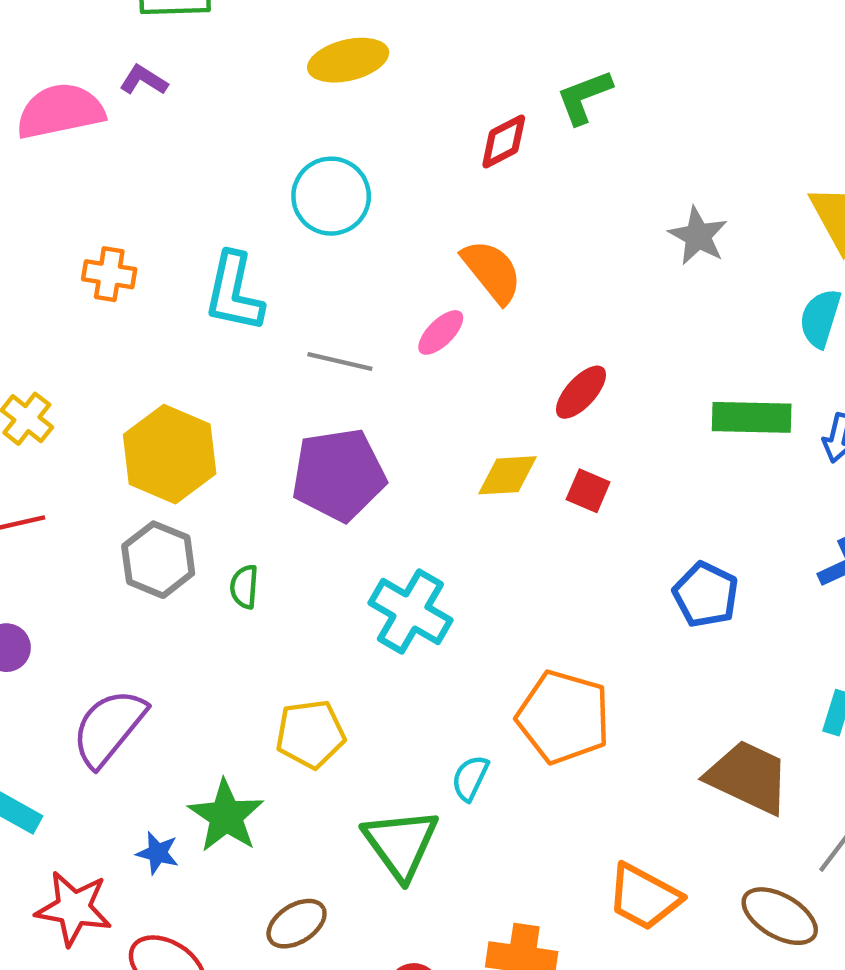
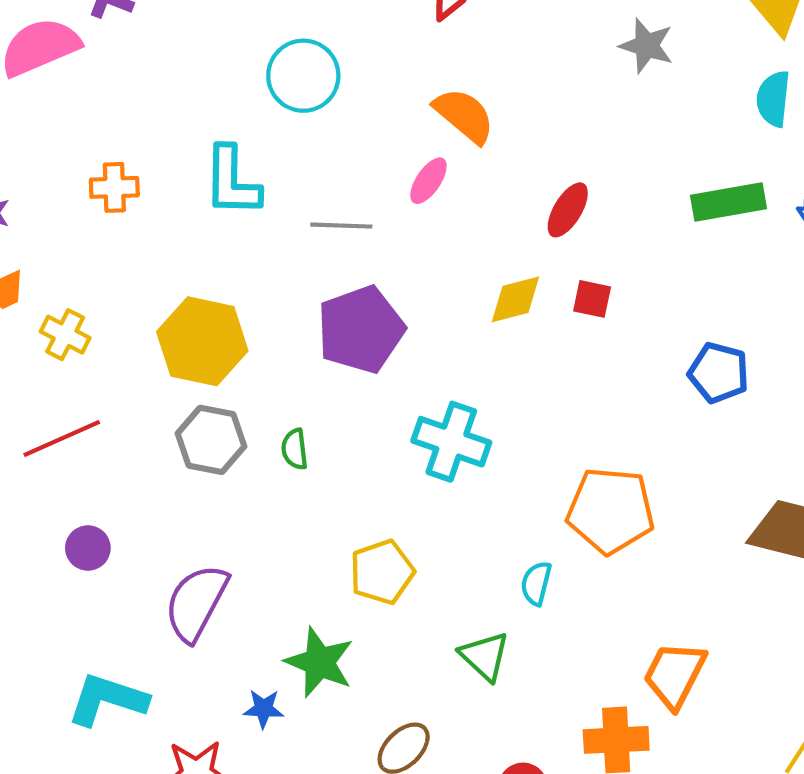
green triangle: (401, 844) -> (485, 656), size x0.7
orange trapezoid: (644, 897) -> (675, 675), moved, turned 100

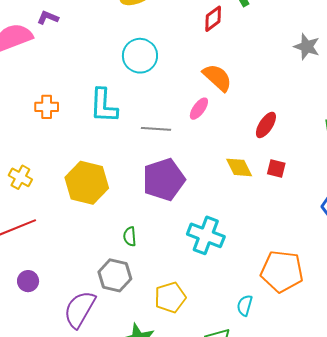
yellow diamond: (515, 299) -> (239, 167), turned 76
gray hexagon: (211, 440) -> (115, 275), moved

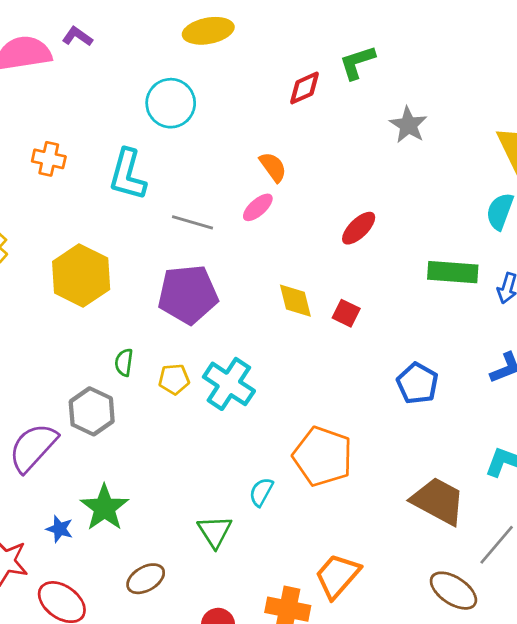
gray star: (307, 47) -> (408, 125), moved
cyan circle: (140, 56) -> (171, 103), moved
orange semicircle: (217, 78) -> (273, 167), moved, size x0.7
red ellipse: (266, 125) -> (359, 228), moved
yellow pentagon: (170, 297) -> (174, 379), moved, size x0.7

